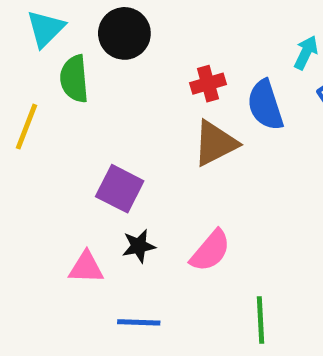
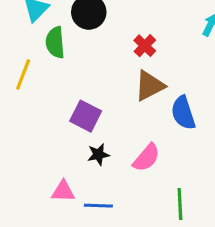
red cross: (208, 84) -> (145, 46), turned -30
blue semicircle: (265, 105) -> (183, 113), moved
pink triangle: (86, 267) -> (63, 191), moved

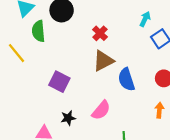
yellow line: (23, 74) -> (16, 53), turned -60
black star: (98, 154) -> (68, 118), moved

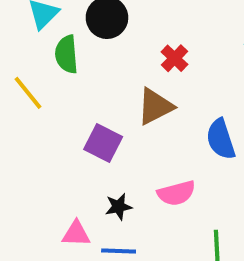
brown triangle: (103, 61) -> (155, 106), moved
pink semicircle: (101, 110) -> (176, 193), turned 35

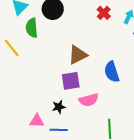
red cross: (174, 58) -> (104, 13), moved
purple square: (103, 143) -> (71, 81), moved, turned -36

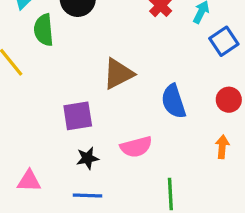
purple square: (71, 81) -> (78, 116), moved
pink triangle: (37, 121) -> (29, 181), moved

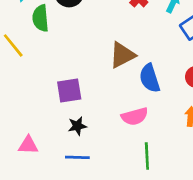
brown triangle: (118, 74) -> (122, 55), moved
pink semicircle: (136, 147) -> (135, 116), moved

